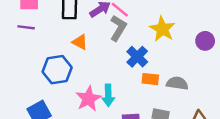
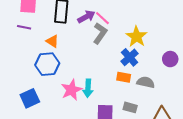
purple circle: (205, 41) -> (170, 59), moved
orange triangle: (80, 42) -> (52, 41), moved
blue cross: (137, 57) -> (130, 57), moved

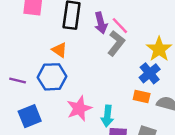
purple arrow: (86, 17) -> (101, 23), turned 102
purple line: (24, 27) -> (18, 80), moved
cyan arrow: (88, 88) -> (107, 116), moved

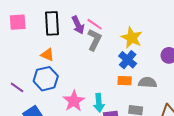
purple line: (18, 80) -> (17, 87), turned 32

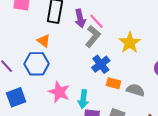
blue cross: (128, 60) -> (101, 64), moved
pink star: (74, 101) -> (59, 92), turned -30

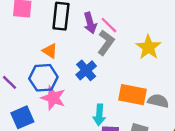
blue cross: (101, 64) -> (86, 70), moved
orange rectangle: (113, 83) -> (133, 95), size x1.6
pink star: (59, 92) -> (53, 98), moved

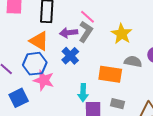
purple arrow: (90, 23) -> (69, 33), moved, turned 102
orange triangle: (50, 51) -> (39, 41), size x1.5
gray semicircle: (158, 101) -> (133, 62), moved

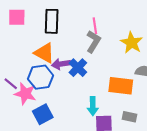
pink line: (88, 17) -> (95, 26), turned 42
purple arrow: (69, 33) -> (61, 64), moved
pink star: (44, 80) -> (25, 94), moved
blue square: (19, 98) -> (43, 114), moved

